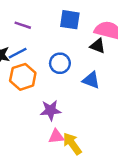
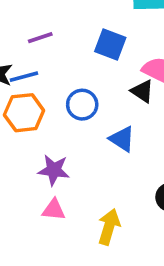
purple line: (23, 25) -> (40, 38), turned -49
yellow arrow: (72, 144) -> (109, 227), moved, turned 40

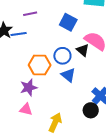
blue circle: (82, 105) -> (62, 56), moved
orange hexagon: (24, 113) -> (40, 65), moved
purple star: (54, 170) -> (29, 88), turned -30

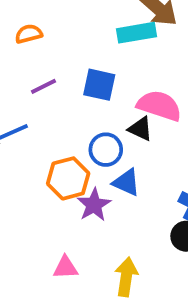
purple line: (30, 14) -> (43, 86), moved
purple star: (29, 88) -> (94, 205), moved

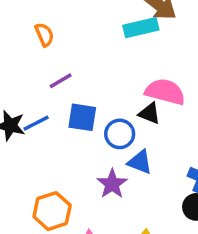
orange semicircle: (29, 34) -> (44, 35), turned 85
blue square: (99, 85) -> (82, 117), moved
orange hexagon: (68, 178) -> (52, 211), moved

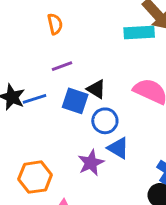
black triangle: (149, 113) -> (96, 89), moved

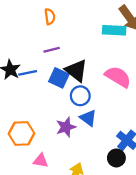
black triangle: (96, 89) -> (76, 71), size x1.5

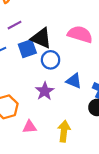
blue square: (59, 78) -> (27, 49), turned -30
blue triangle: (88, 118) -> (74, 81), moved

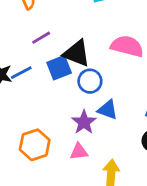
blue triangle: (74, 81) -> (108, 110), moved
pink triangle: (30, 127) -> (79, 152), moved

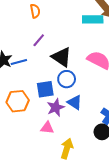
purple line: (41, 38) -> (39, 40), turned -32
blue square: (59, 68) -> (45, 89), moved
orange hexagon: (35, 145) -> (18, 101), moved

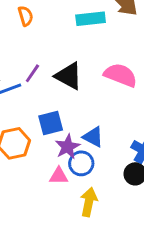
cyan rectangle: (93, 19) -> (91, 19), moved
purple line: (39, 40) -> (32, 73), moved
blue circle: (67, 79) -> (81, 163), moved

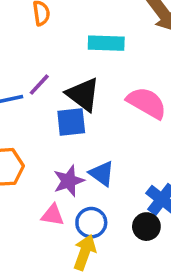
cyan rectangle: (91, 19) -> (106, 43), moved
blue square: (51, 123) -> (71, 122), moved
blue circle: (81, 163) -> (91, 223), moved

